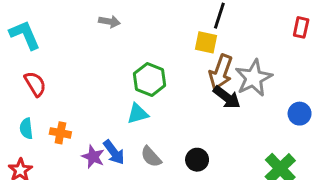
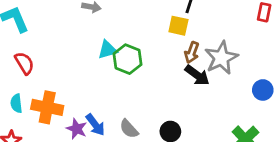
brown arrow: (221, 72) -> (192, 52), size x0.7
cyan triangle: (138, 114) -> (107, 50), moved
orange cross: (60, 133) -> (47, 107), size x1.6

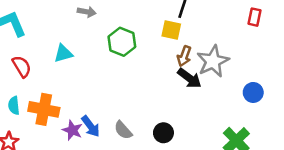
cyan triangle: (107, 50) -> (63, 53), moved
green hexagon: (128, 59) -> (122, 42), moved

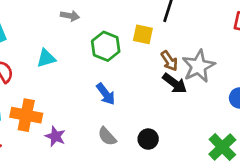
yellow square: (171, 30) -> (143, 34), moved
brown arrow: (184, 56) -> (169, 61), turned -54
blue arrow: (91, 126) -> (106, 94), moved

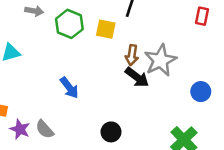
green hexagon: (106, 46) -> (69, 24), moved
brown arrow: (169, 61) -> (132, 55), turned 42
gray semicircle: (107, 136) -> (45, 129), moved

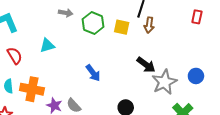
brown arrow: (132, 55) -> (149, 25), moved
gray star: (160, 60) -> (164, 82), moved

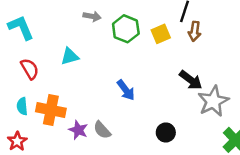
yellow square: (122, 27) -> (161, 34), turned -35

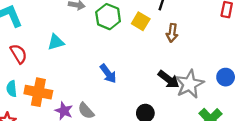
brown arrow: (194, 31) -> (172, 33), moved
yellow square: (161, 34) -> (141, 21), turned -36
black arrow: (191, 80) -> (169, 79), moved

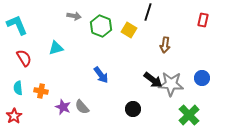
brown arrow: (172, 33) -> (165, 45), moved
gray star: (190, 84) -> (171, 84), turned 30
orange cross: (38, 92) -> (41, 91), size x0.6

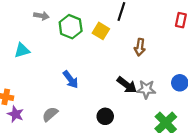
gray star: (171, 84) -> (146, 89), size x0.7
purple star: (63, 107) -> (15, 114), moved
gray semicircle: (82, 107) -> (50, 114), turned 91

